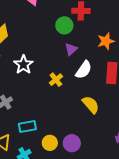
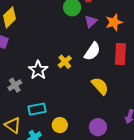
purple triangle: (71, 49) -> (91, 21), moved
white star: (23, 65) -> (38, 70), moved
purple circle: (72, 143) -> (98, 127), moved

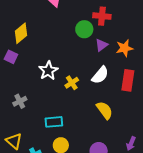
white star: (38, 70) -> (48, 71), moved
cyan rectangle: (37, 109) -> (54, 122), moved

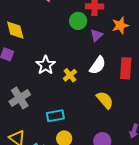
yellow diamond: (21, 33) -> (15, 30), turned -60
orange star: (124, 48) -> (120, 25), moved
gray cross: (20, 101) -> (20, 98), size x1.5

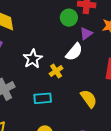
white semicircle: (98, 65) -> (74, 52), moved
cyan rectangle: (55, 116) -> (43, 98), moved

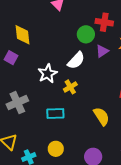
white semicircle: (74, 52) -> (76, 60), moved

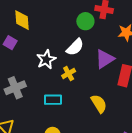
purple triangle: (102, 51) -> (105, 59), moved, size x1.5

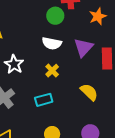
white semicircle: (75, 47) -> (52, 43), turned 72
white star: (46, 59) -> (14, 64), moved

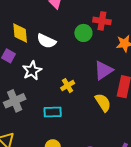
white semicircle: (52, 43) -> (46, 41), moved
yellow semicircle: (89, 92) -> (103, 103), moved

